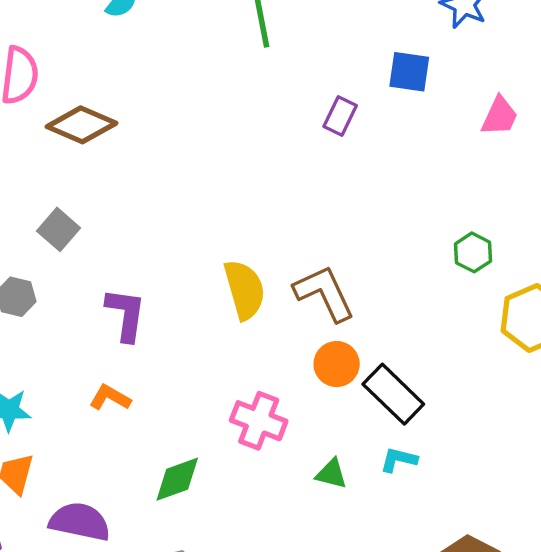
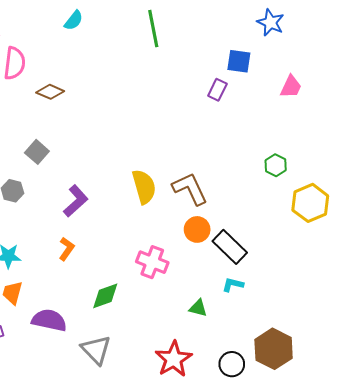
purple rectangle: (340, 116) -> (217, 90), moved
brown diamond: (82, 125) -> (50, 92), size x0.7
purple L-shape: (126, 314) -> (76, 201), turned 40
orange L-shape: (110, 398) -> (67, 249), turned 95
green triangle: (331, 474) -> (198, 308), moved

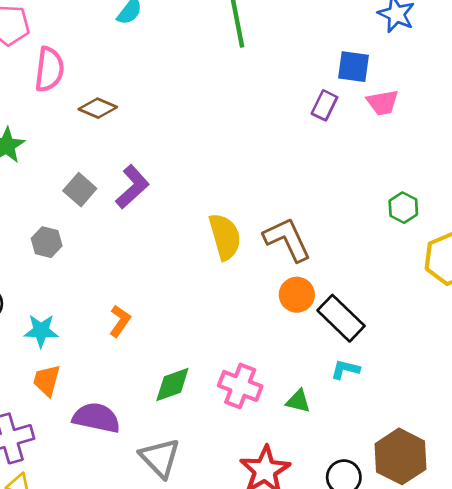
pink trapezoid: (291, 87) -> (383, 103), moved, turned 55
purple L-shape: (76, 201) -> (132, 187), moved
pink cross: (152, 262) -> (240, 386), moved

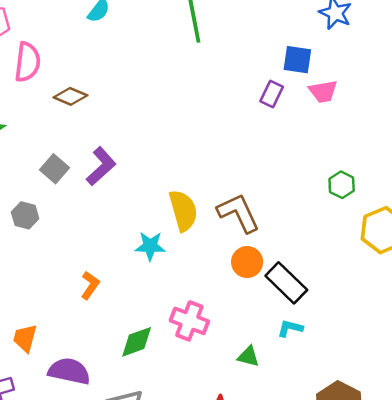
cyan star: (41, 331) -> (150, 246), moved
pink cross: (240, 386) -> (189, 321), moved

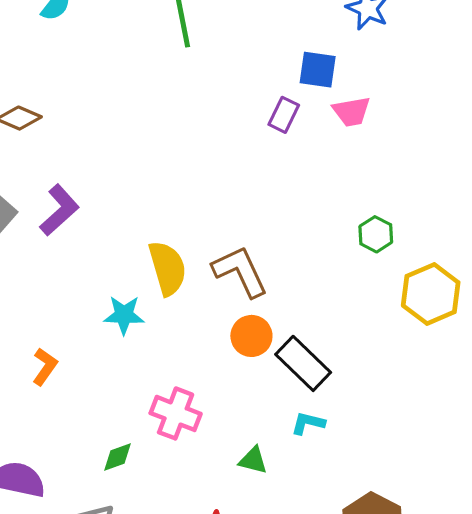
green diamond: (137, 342) -> (117, 457), moved, size x0.7

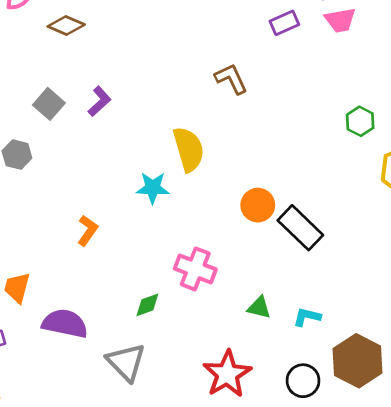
purple rectangle: (284, 115) -> (284, 23), turned 40
purple L-shape: (59, 210) -> (99, 101), size x0.7
brown L-shape: (240, 271) -> (231, 79), moved, size x0.7
cyan L-shape: (308, 423) -> (307, 317), moved

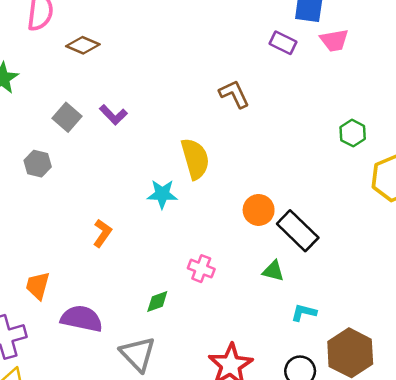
purple rectangle: (284, 23) -> (283, 43), turned 50
purple L-shape: (99, 101) -> (113, 115), turned 88
pink cross: (195, 269) -> (201, 269), size x0.7
green triangle: (259, 308) -> (273, 271), moved

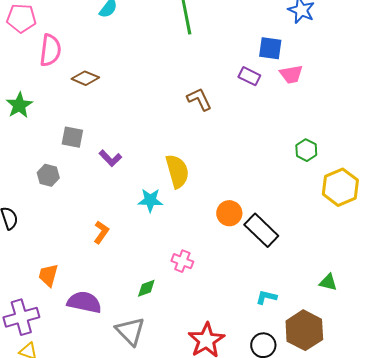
brown L-shape: (234, 94) -> (199, 99), moved
purple L-shape: (113, 115) -> (110, 158), moved
gray square: (67, 117) -> (72, 137), turned -30
green triangle: (273, 271) -> (328, 282), moved

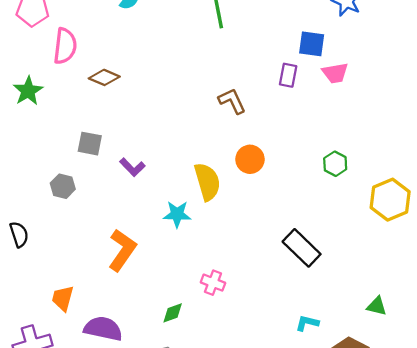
purple rectangle: (249, 76) -> (288, 75), turned 75
green star: (19, 105) -> (28, 91), moved
green hexagon: (306, 150) -> (335, 164), moved
orange circle: (229, 213) -> (250, 159), moved
orange L-shape: (101, 232) -> (122, 250), size x1.6

